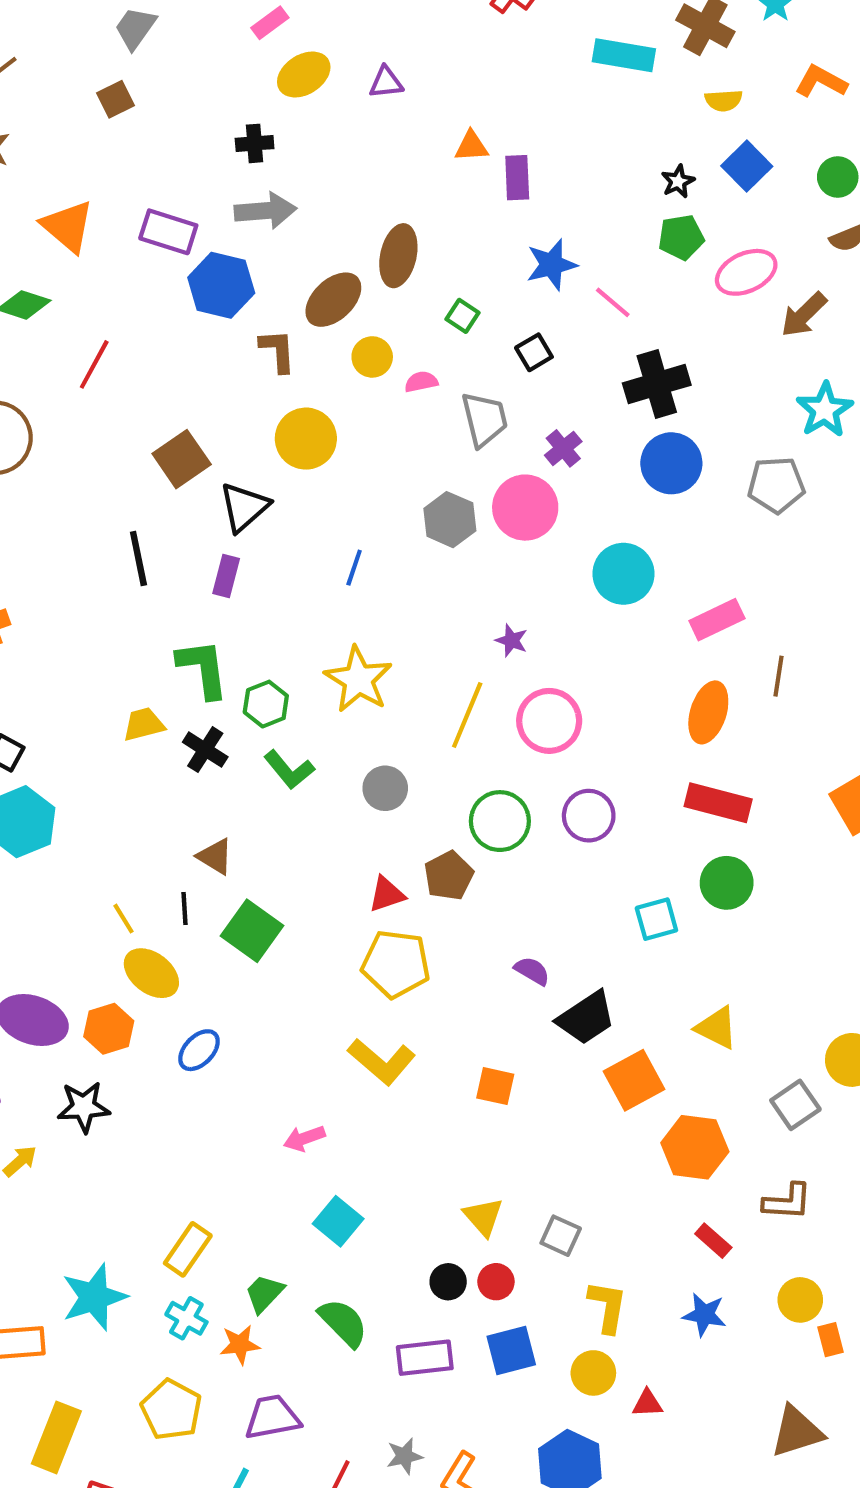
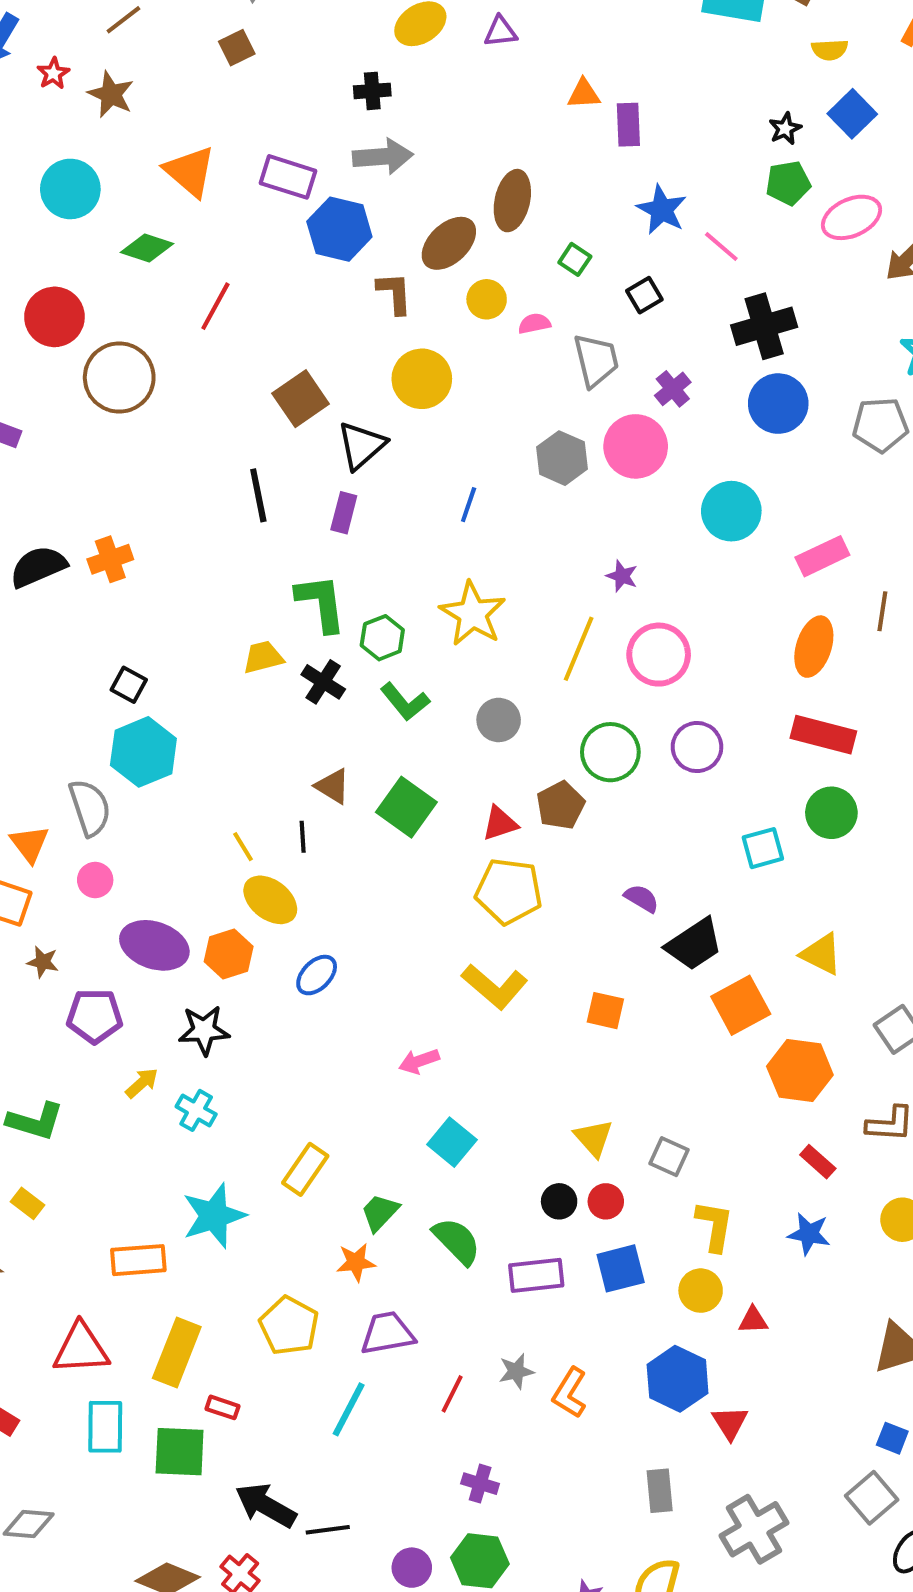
blue star: (552, 265) -> (662, 210), turned -30
green square: (252, 931) -> (406, 807), moved
cyan cross: (186, 1318) -> (196, 1110), moved

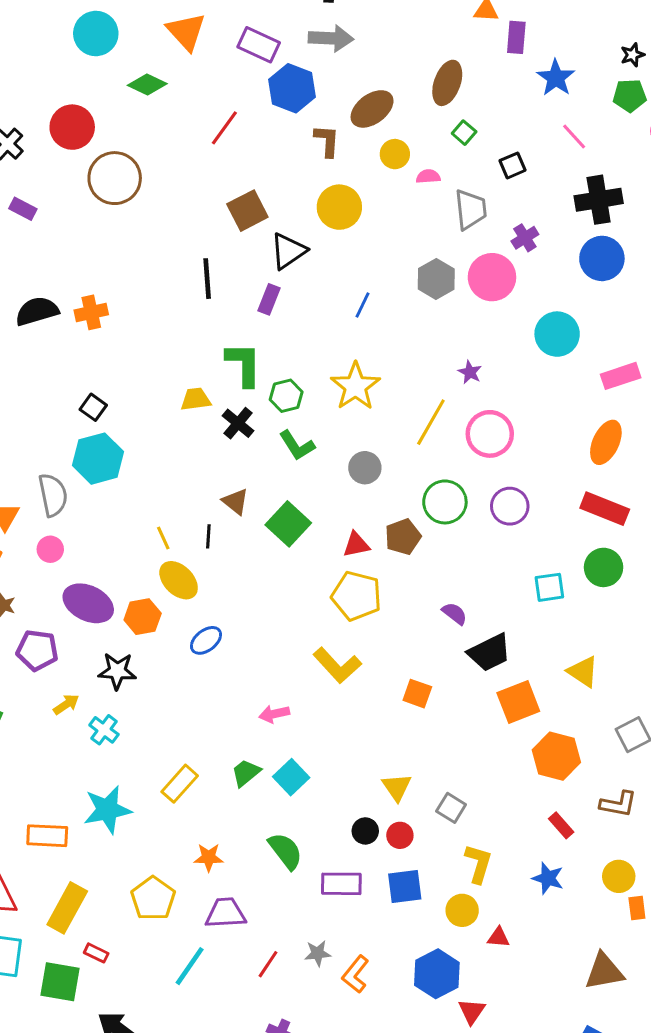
brown ellipse: (512, 201) -> (447, 83), moved
blue star: (662, 210) -> (556, 78), moved
red line: (215, 306) -> (224, 128), moved
green trapezoid: (380, 1212) -> (246, 773), moved

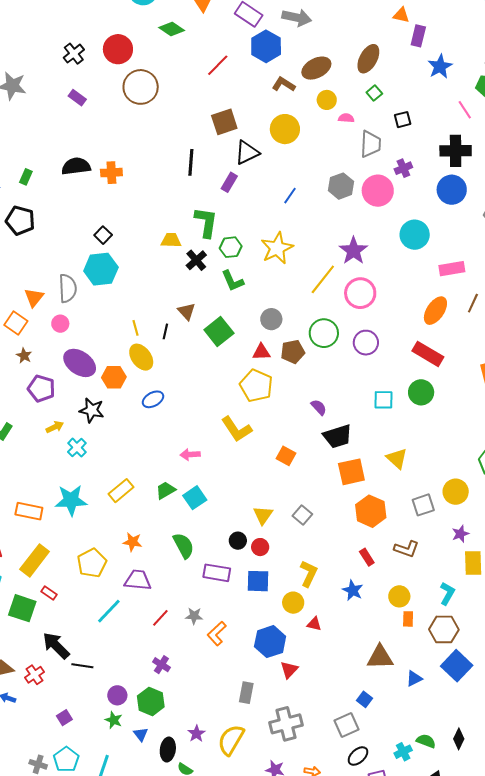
pink line: (574, 137) -> (465, 110), moved
brown L-shape: (327, 141) -> (284, 84), turned -70
purple star: (470, 372) -> (353, 251), size x1.8
gray circle: (365, 468) -> (271, 319), moved
gray square: (451, 808) -> (302, 515), moved

